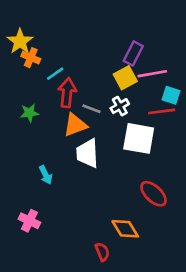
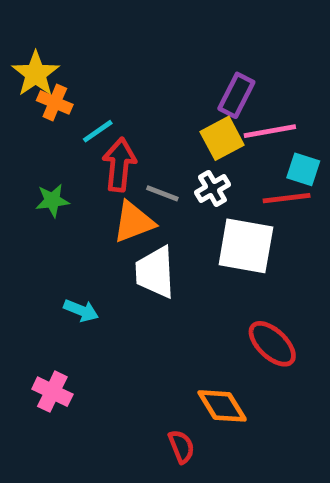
cyan arrow: (46, 175) -> (81, 310), turned -42

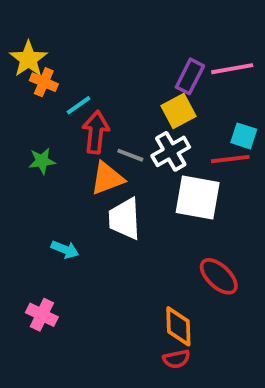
pink line: (270, 131) -> (232, 69), moved
white cross: (212, 189) -> (171, 151), size x1.4
orange diamond: (222, 406) -> (178, 326), turned 30
red semicircle: (181, 447) -> (176, 359), moved, turned 100

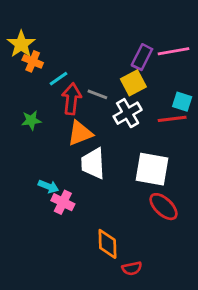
gray line: (130, 155) -> (97, 94), moved
white square: (198, 197) -> (152, 169), moved
pink cross: (42, 315) -> (63, 202), moved
orange diamond: (178, 326) -> (107, 244), moved

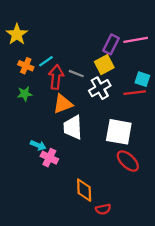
orange cross: (33, 61) -> (26, 66), moved

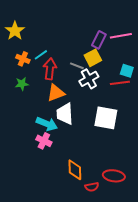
gray line: (76, 74) -> (77, 66), moved
cyan arrow: (38, 145) -> (47, 124), moved, size x1.5
red ellipse: (128, 161) -> (114, 176), moved, turned -35

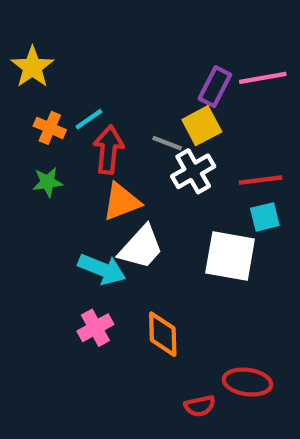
cyan square: (127, 71) -> (265, 217), moved, turned -32
white trapezoid: (65, 114) -> (141, 247), turned -135
pink cross: (44, 141) -> (95, 328), moved, turned 35
orange diamond: (75, 170) -> (163, 334), moved

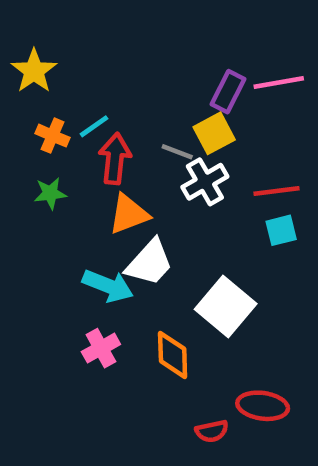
white square: (230, 256) -> (226, 306), moved, turned 30

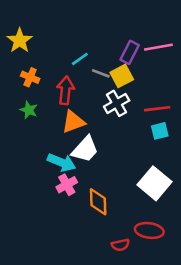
cyan line: (94, 126) -> (80, 59), moved
gray line: (177, 152) -> (101, 73), moved
green star: (50, 193) -> (29, 110), turned 30
white square: (226, 306) -> (155, 183), moved
pink cross: (101, 348) -> (67, 185), moved

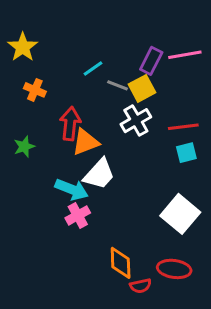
red arrow: (65, 90) -> (70, 124), moved
green star: (29, 110) -> (24, 147), moved, turned 30
orange diamond: (98, 202) -> (121, 263), moved

